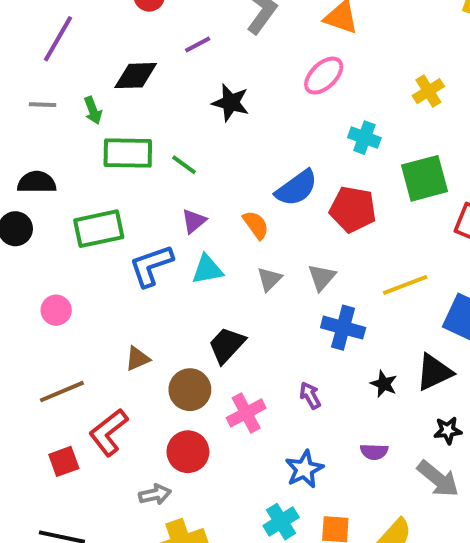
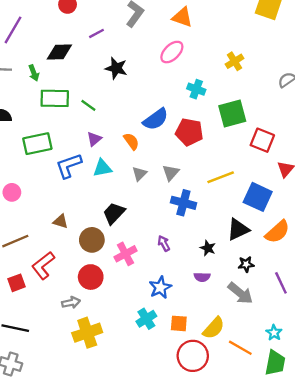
brown triangle: (138, 359) -> (61, 221), turned 42
black star: (384, 384) -> (208, 248), moved

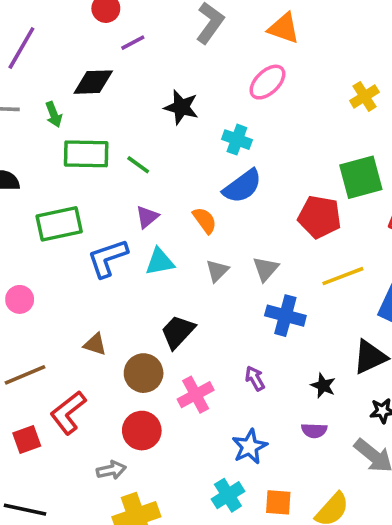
purple line: (97, 33) -> (133, 43), moved
cyan cross: (196, 89) -> (237, 140), moved
red pentagon: (189, 132) -> (320, 217), moved

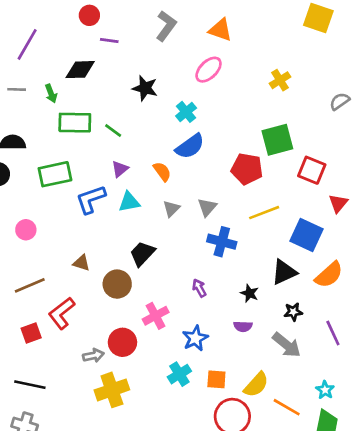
purple line: (133, 43) -> (109, 40), turned 36
cyan cross: (237, 140) -> (186, 112), turned 30
pink cross: (196, 395) -> (156, 316), moved
red circle: (142, 431) -> (122, 342), moved

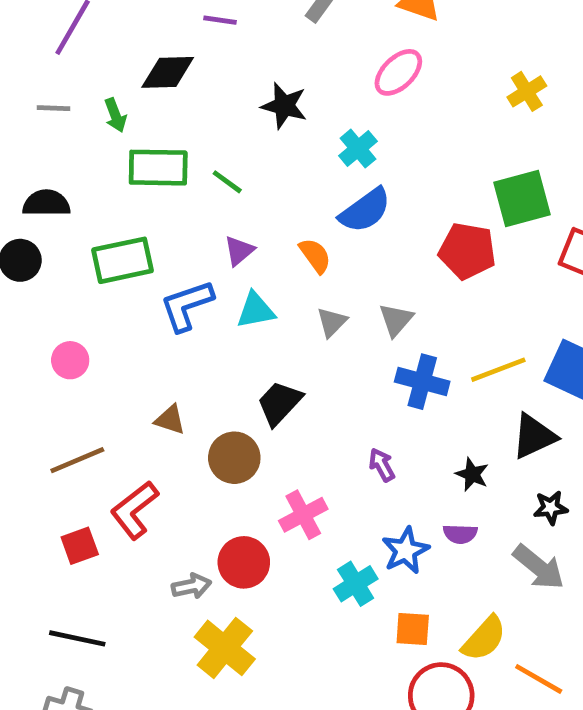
yellow line: (264, 213) -> (498, 370), moved
blue star: (195, 338) -> (406, 550), moved
cyan cross: (179, 374) -> (356, 584), moved
yellow cross: (112, 390) -> (225, 648), turned -32

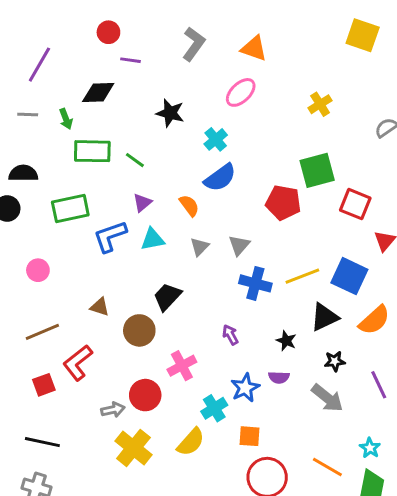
yellow semicircle: (484, 638) -> (191, 442), moved

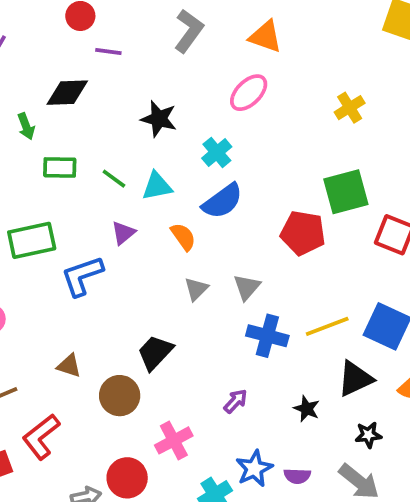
green rectangle: (92, 151) -> (60, 167), size x0.7
cyan triangle: (153, 239) -> (157, 186), moved
purple arrow: (230, 335) -> (236, 401), turned 72
purple semicircle: (279, 377) -> (297, 476), moved

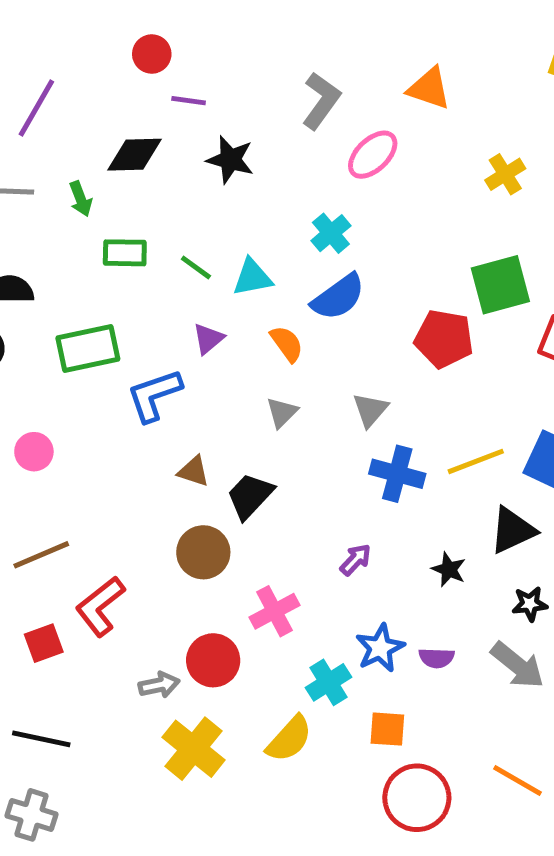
gray L-shape: (189, 31) -> (321, 101), moved
orange triangle: (265, 37) -> (429, 88), moved
black star: (159, 119) -> (230, 160), moved
gray triangle: (196, 289) -> (282, 412), moved
brown triangle: (69, 366) -> (193, 471), moved

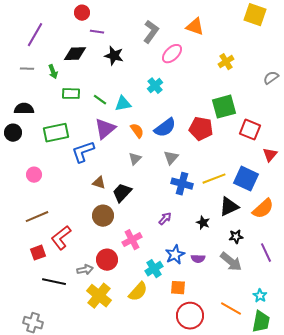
blue semicircle: (338, 297) -> (165, 128), moved
purple triangle: (208, 339) -> (105, 129), size x1.6
black line: (41, 739) -> (54, 282), moved

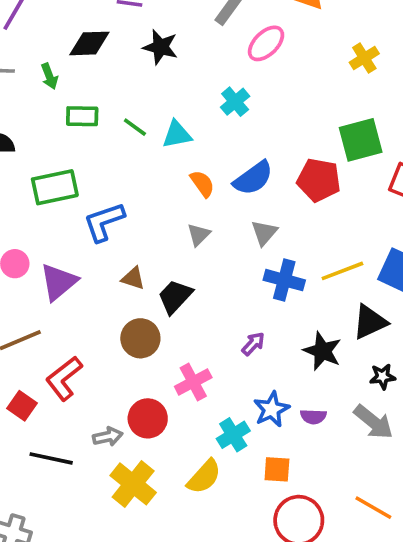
purple triangle: (105, 129) -> (58, 282), moved
black star: (203, 223) -> (322, 351), size x1.5
red square: (38, 253) -> (22, 406), turned -35

